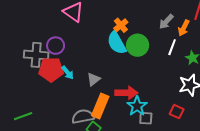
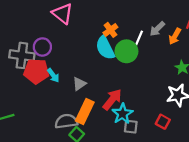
white line: (172, 47) -> (139, 39), moved
red arrow: (126, 93) -> (112, 100), turned -55

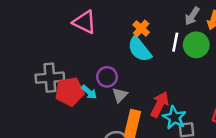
white line: (139, 39) -> (175, 42), moved
purple circle: (42, 47) -> (107, 77), moved
green circle: (126, 51) -> (196, 45), moved

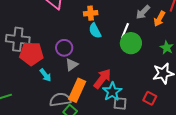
orange cross: (141, 28) -> (91, 13), moved, turned 32
green circle: (196, 45) -> (131, 43), moved
cyan semicircle: (140, 49) -> (95, 31), size x0.7
cyan arrow: (89, 92) -> (45, 75), moved

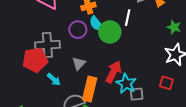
gray cross: (18, 39) -> (47, 45), moved
green circle: (131, 43) -> (110, 32), moved
purple circle: (64, 48) -> (78, 30), moved

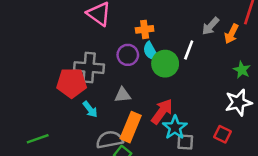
gray triangle: (79, 63) -> (123, 95), turned 32

